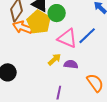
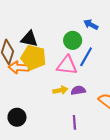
green circle: (57, 13) -> (73, 40), moved
yellow arrow: (55, 59) -> (60, 90), turned 48

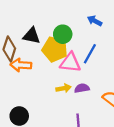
green circle: (73, 40) -> (63, 34), moved
yellow pentagon: (33, 57) -> (55, 49), moved

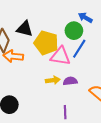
green circle: (63, 34) -> (74, 31), moved

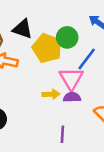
green circle: (74, 31) -> (67, 37), moved
pink triangle: (60, 56) -> (71, 79), moved, turned 45

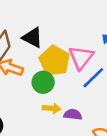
green circle: (67, 37) -> (43, 82), moved
pink triangle: (71, 79) -> (81, 57), moved

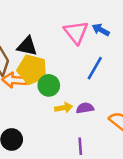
pink triangle: (81, 57) -> (76, 32), moved
yellow pentagon: (55, 61) -> (32, 70), moved

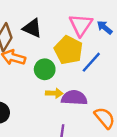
yellow pentagon: (32, 70) -> (68, 50), moved
purple semicircle: (85, 108) -> (74, 98), size x1.5

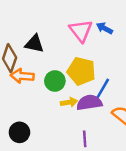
yellow pentagon: (68, 50) -> (81, 71), moved
blue line: (91, 62) -> (102, 89), moved

